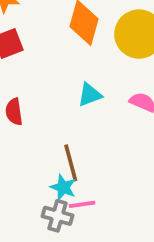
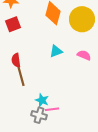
brown line: (71, 163) -> (21, 76), moved

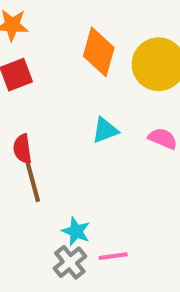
pink line: (52, 109) -> (113, 256), moved
gray cross: (39, 115) -> (70, 262), turned 35

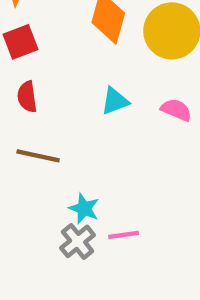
red semicircle: (22, 149) -> (27, 97), moved
brown line: (33, 182) -> (38, 156), turned -63

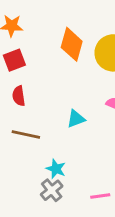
cyan triangle: (115, 101) -> (76, 119), moved
pink line: (124, 235) -> (100, 196), moved

